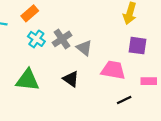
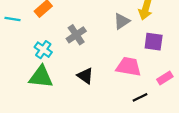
cyan cross: (36, 39) -> (43, 50), moved
gray triangle: (84, 48) -> (122, 21), moved, turned 48
pink rectangle: (149, 81) -> (165, 78), turned -32

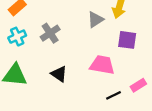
cyan cross: (43, 50) -> (17, 37), moved, turned 30
pink rectangle: (165, 78) -> (138, 85), moved

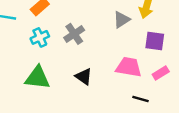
pink rectangle: (138, 85) -> (161, 73), moved
black line: (114, 95) -> (141, 99), turned 42

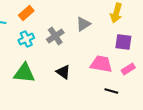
gray triangle: (122, 20) -> (83, 24), moved

